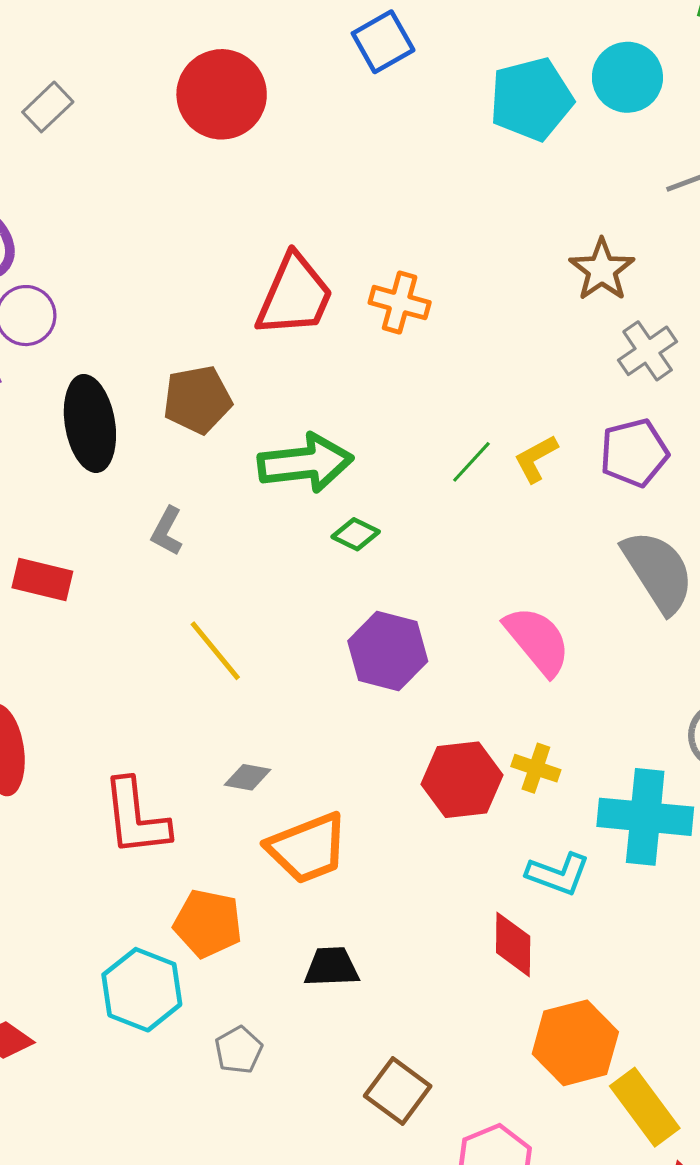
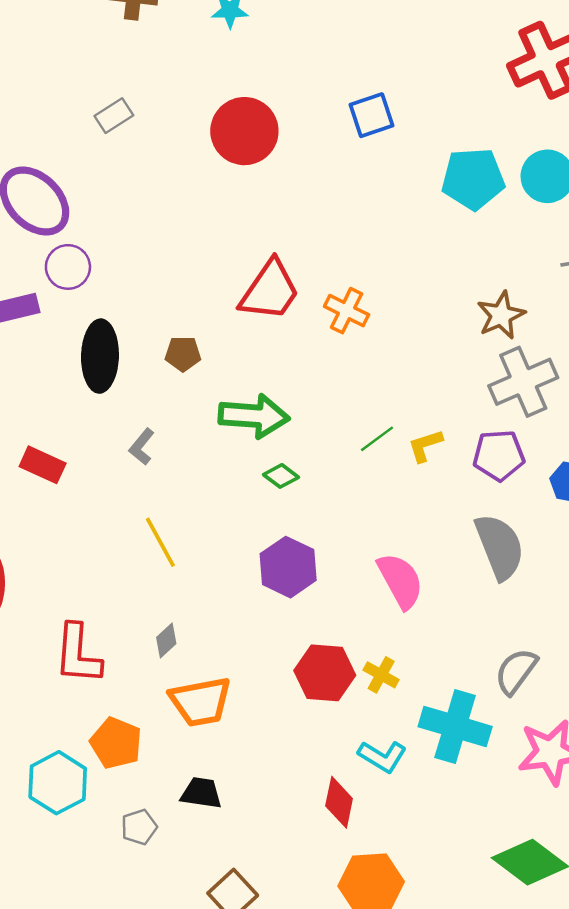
gray cross: (648, 351) -> (523, 382), size x1.5
brown pentagon: (197, 400) -> (183, 354), size x0.7
gray diamond: (248, 777) -> (166, 641), turned -64
gray pentagon: (239, 1050) -> (139, 827), moved

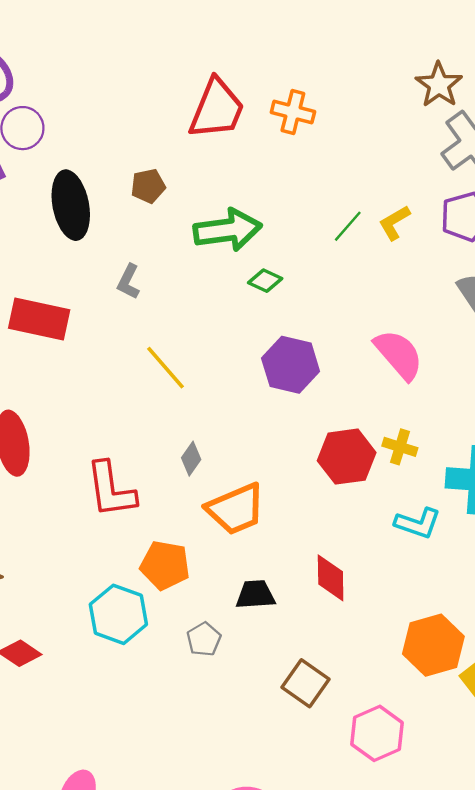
red rectangle: (43, 465) -> (39, 319), size x1.4
red diamond: (339, 802) -> (331, 578), moved

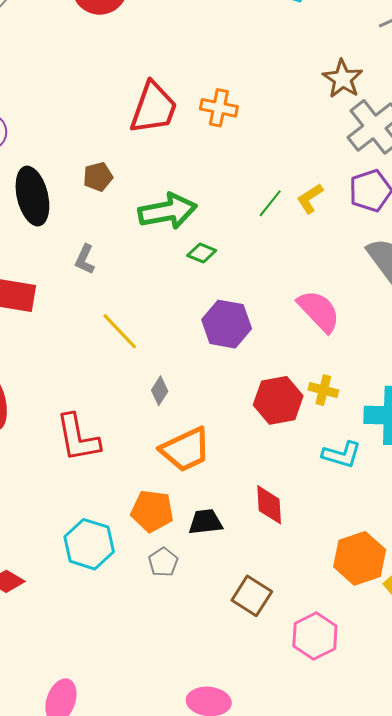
gray diamond: (191, 459) -> (160, 391), moved
orange pentagon: (165, 565) -> (152, 511), moved

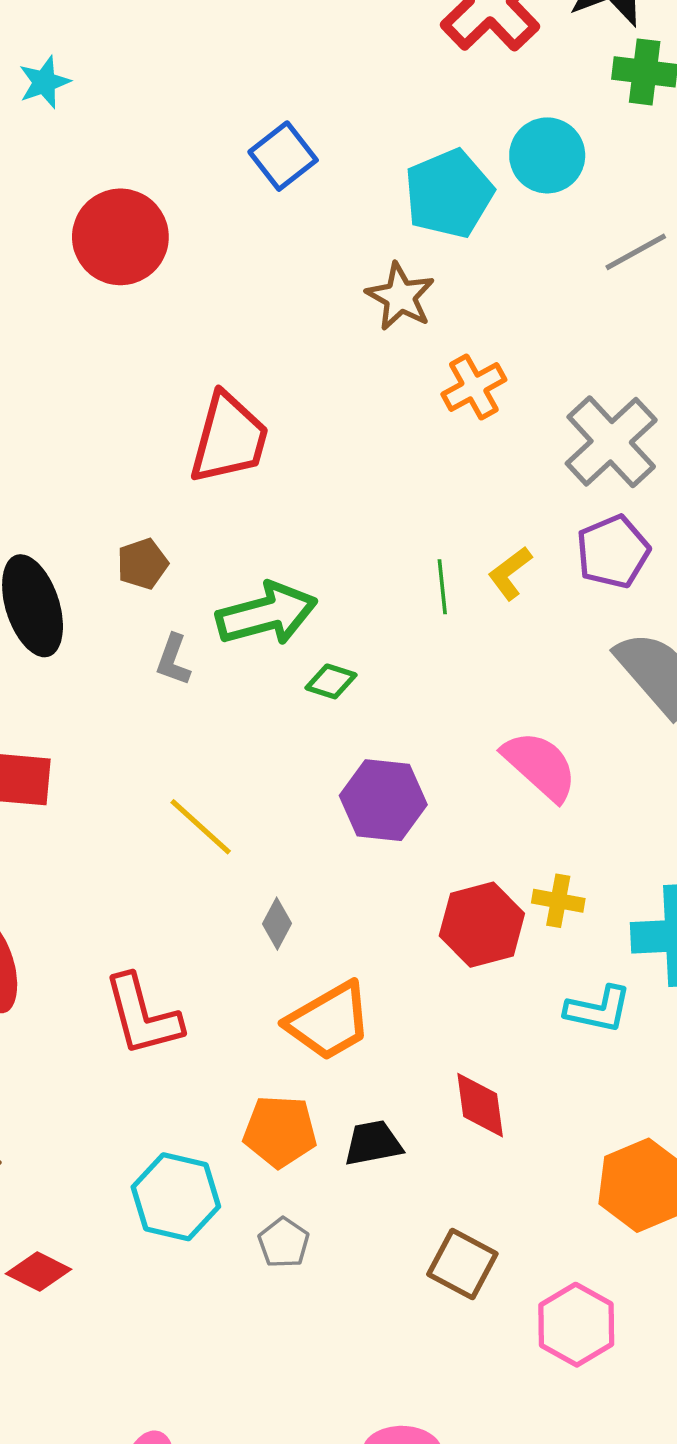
brown star: (343, 79) -> (400, 297), moved
orange cross: (219, 108) -> (474, 387), moved, turned -36
green line: (270, 203) -> (442, 587), turned -40
gray L-shape: (85, 259) -> (173, 660), moved
gray pentagon: (163, 562) -> (284, 1243), moved

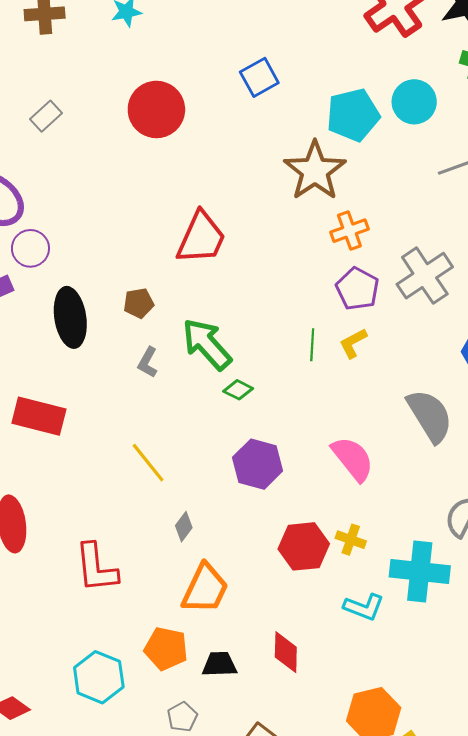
brown star: (400, 297) -> (315, 171), size x1.5
purple pentagon: (613, 552) -> (357, 289), moved, turned -30
green arrow: (267, 614) -> (207, 344), turned -126
orange trapezoid: (329, 1021) -> (205, 589), turned -44
gray pentagon: (284, 1243) -> (182, 717), moved

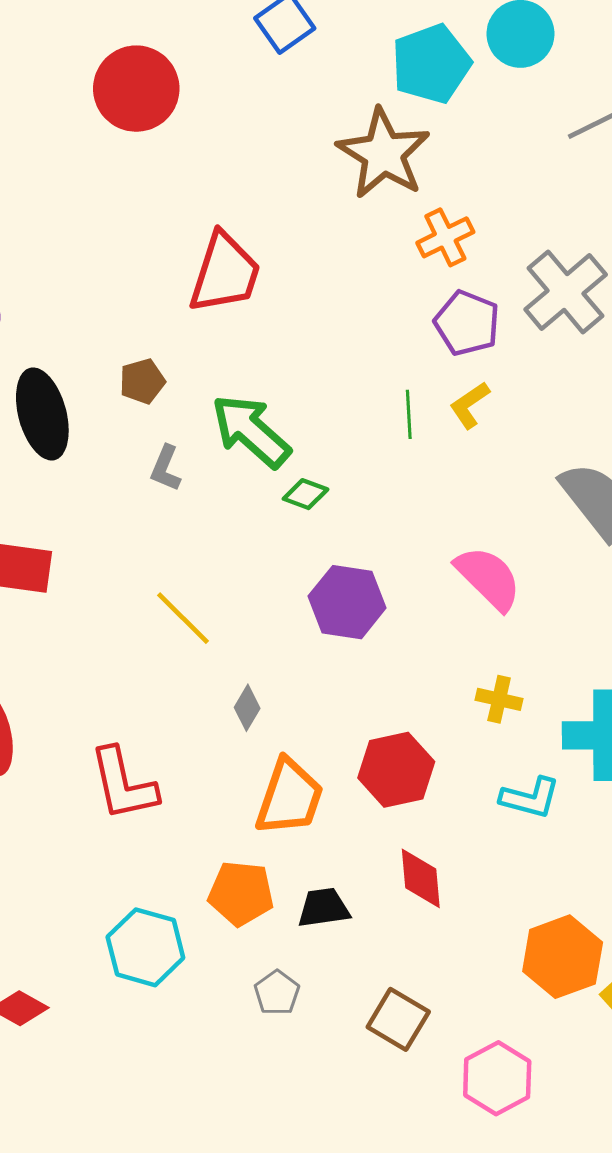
red hexagon: (304, 546) -> (396, 770), moved

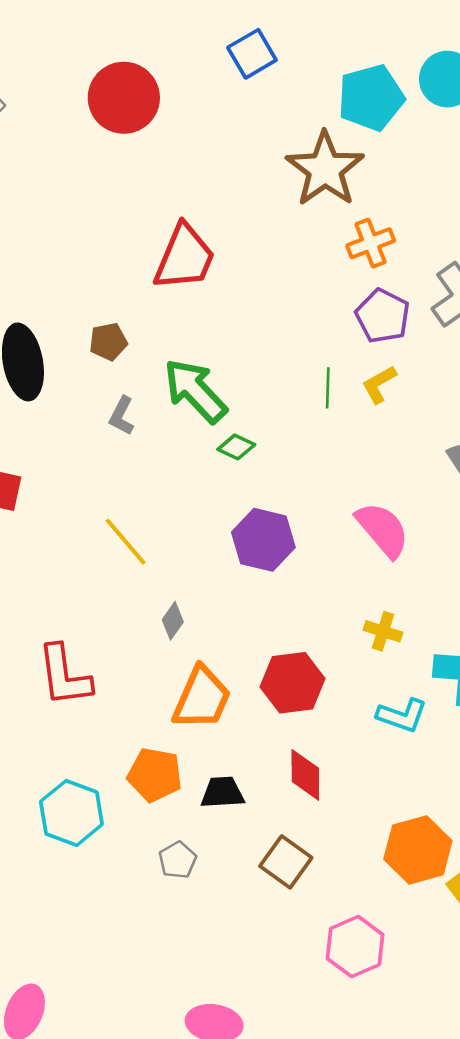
brown square: (398, 1019) -> (286, 862), moved

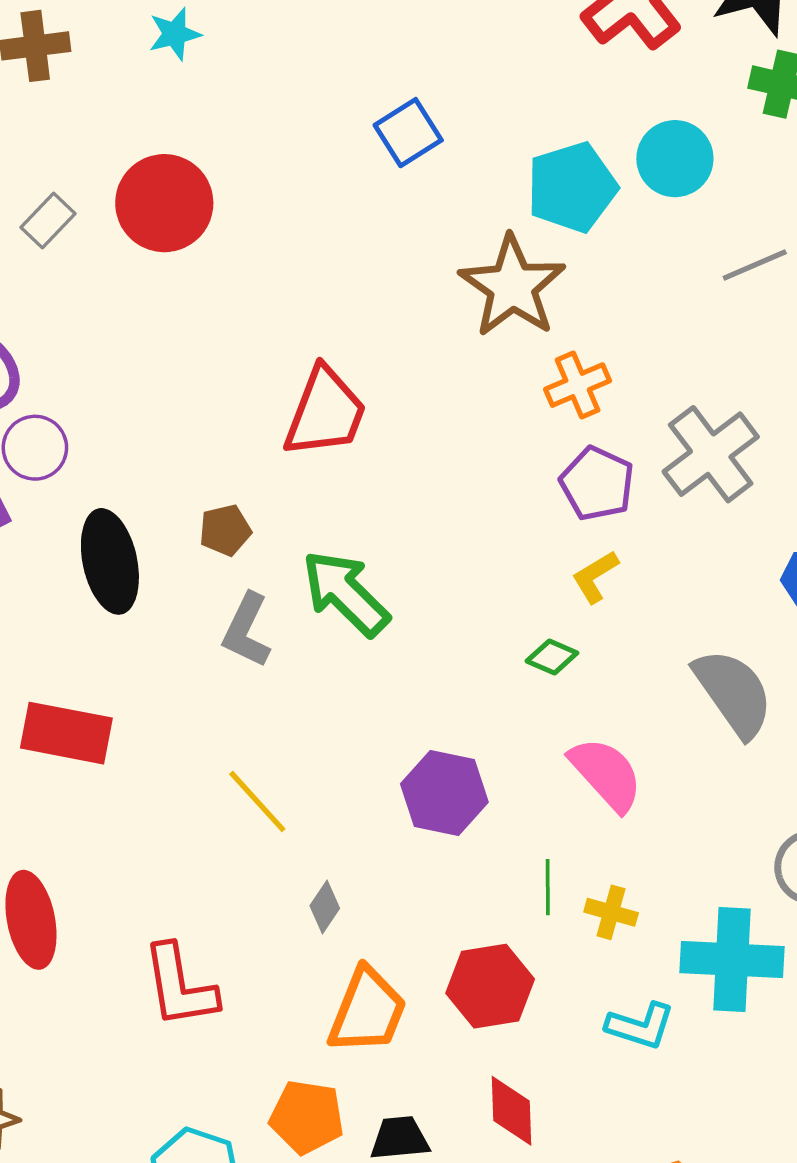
red circle: (124, 98) -> (164, 203), moved
green line: (328, 388) -> (548, 887), moved
gray L-shape: (122, 416) -> (247, 630), size x1.4
green diamond: (236, 447) -> (552, 657), moved

